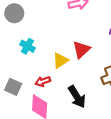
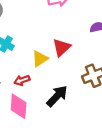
black arrow: (77, 97) -> (57, 96), turned -105

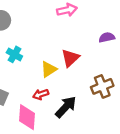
red arrow: (22, 80) -> (41, 94), moved

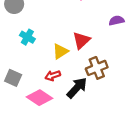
brown cross: (102, 86) -> (97, 68), moved
pink diamond: (27, 117) -> (39, 98), turned -60

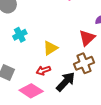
cyan cross: (27, 37) -> (20, 35), turned 32
red triangle: (81, 40) -> (87, 38), moved

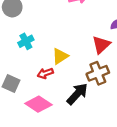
red arrow: (43, 70) -> (45, 73), moved

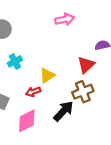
pink diamond: (38, 104) -> (27, 121), turned -60

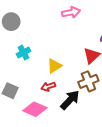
red arrow: (33, 92) -> (48, 87), moved
pink diamond: (27, 121) -> (35, 109), turned 50

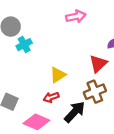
cyan cross: (24, 53) -> (24, 45), moved

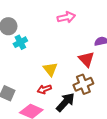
red triangle: (98, 64) -> (86, 59), turned -30
yellow triangle: (58, 75) -> (50, 69), turned -35

